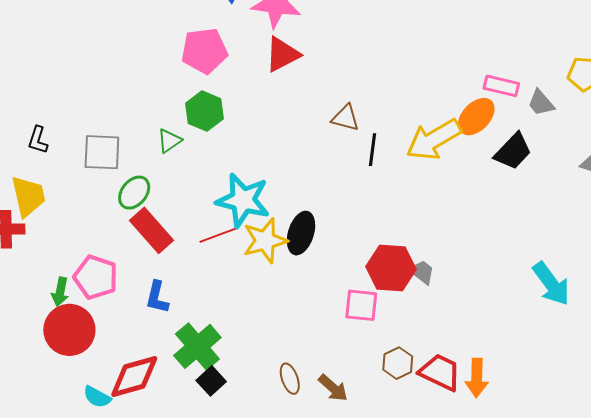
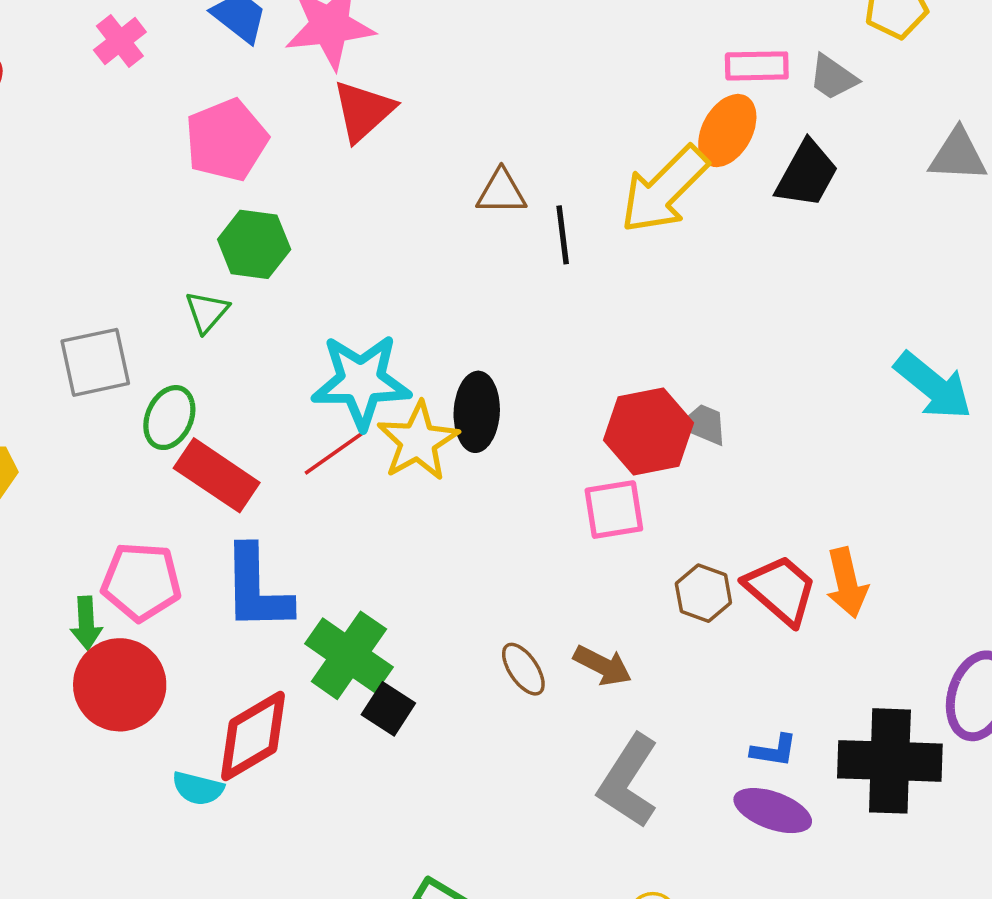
blue L-shape: (157, 297) -> (257, 589), size x1.6
red trapezoid: (440, 372) -> (781, 590), turned 30

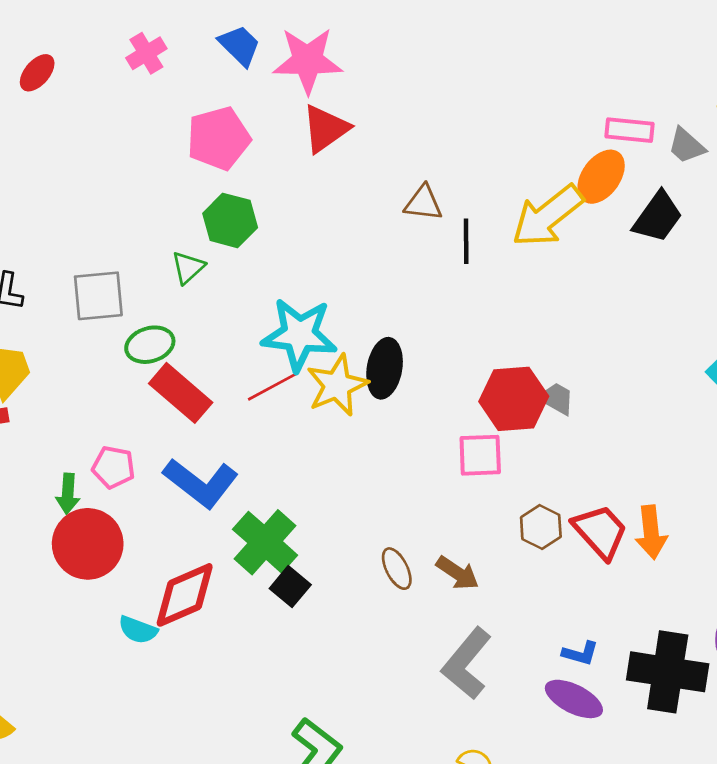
green ellipse: (169, 418) -> (150, 345), turned 42
pink pentagon: (141, 582) -> (113, 467), size x0.7
blue L-shape: (257, 589) -> (201, 483), turned -58

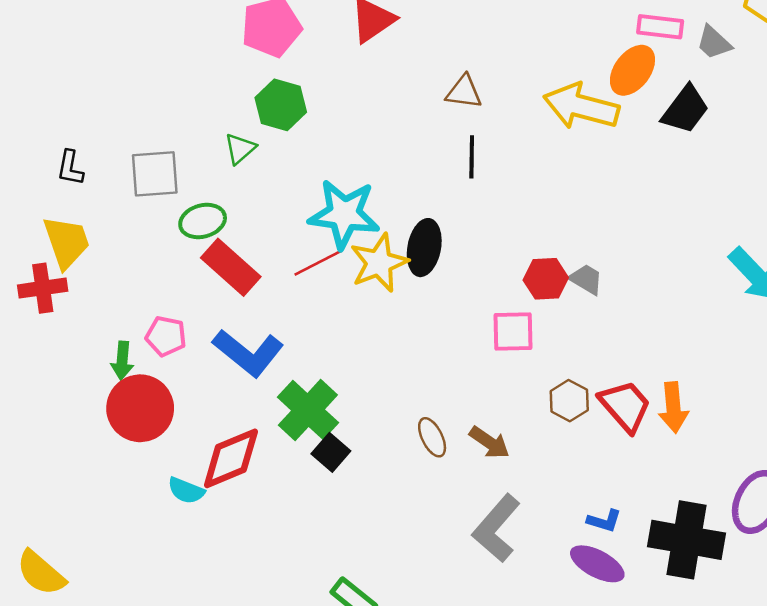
yellow arrow: (548, 216) -> (581, 106), turned 52
black line: (466, 241) -> (472, 157), moved
red hexagon: (514, 399) -> (546, 279), size x0.7

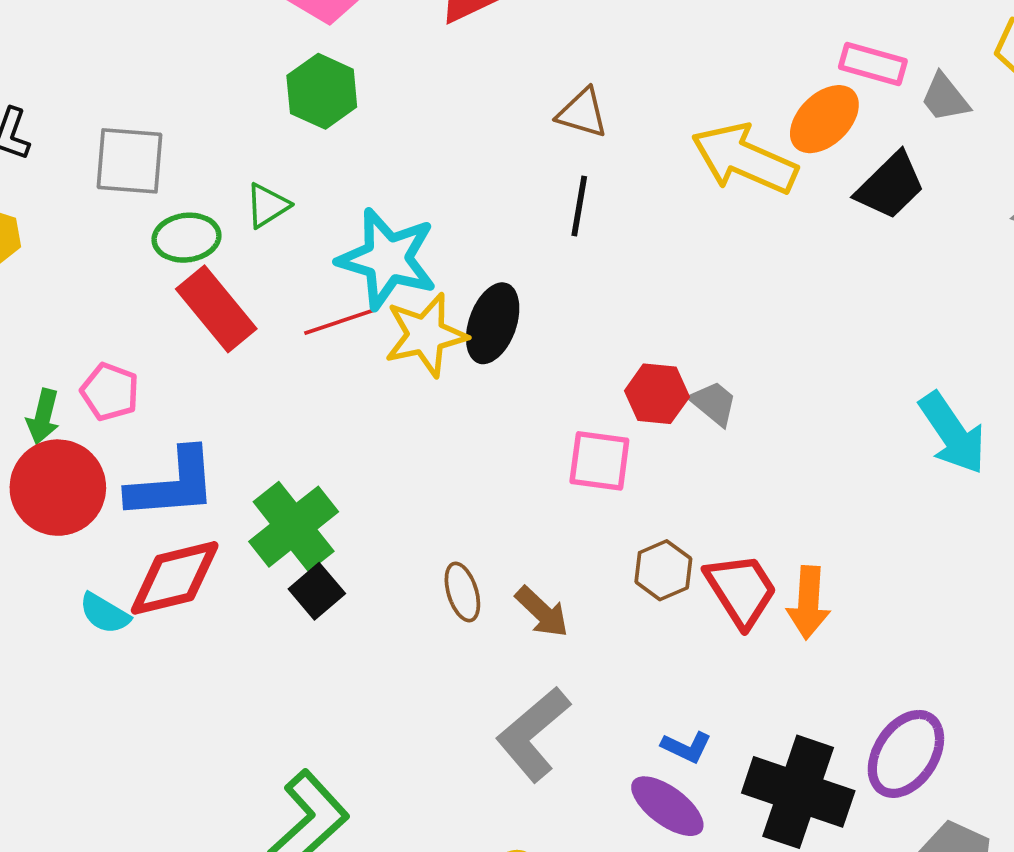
green triangle: (240, 149) -> (267, 205), moved
blue L-shape: (248, 353) -> (172, 484), moved, turned -52

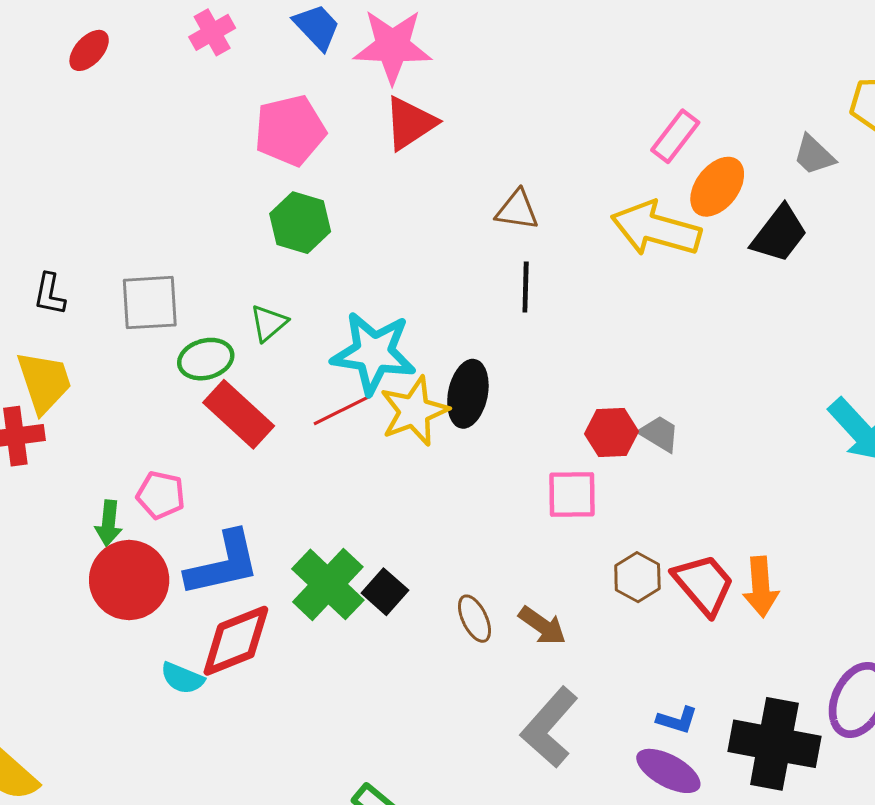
pink rectangle: (873, 64) -> (675, 136), moved, turned -60
black square: (317, 591) -> (385, 592), moved

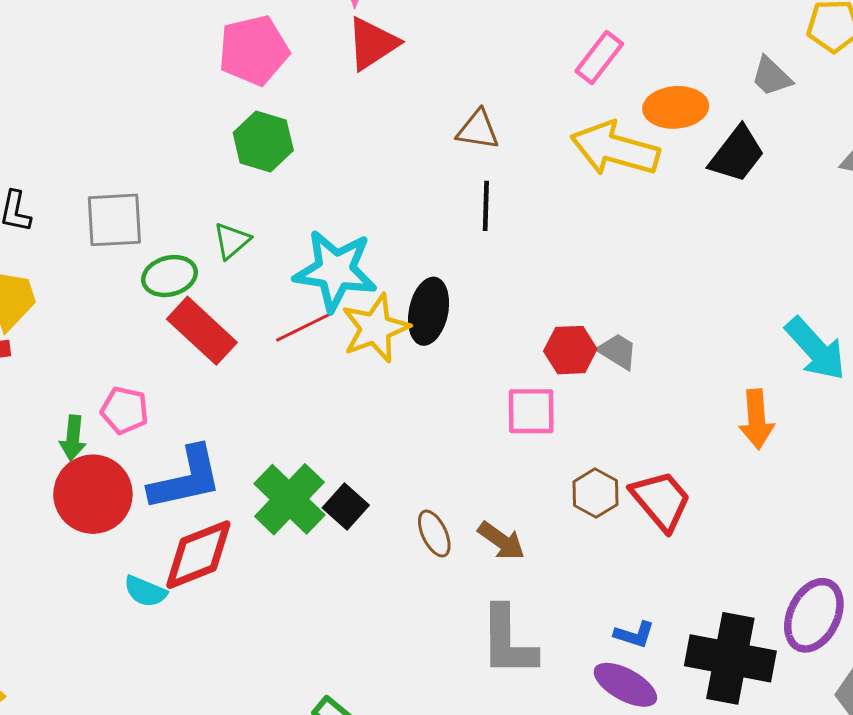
pink rectangle: (675, 136) -> (599, 58), moved
orange ellipse: (717, 187) -> (676, 107), turned 48
orange arrow: (761, 587) -> (756, 419), moved
gray L-shape: (549, 727) -> (508, 641), turned -42

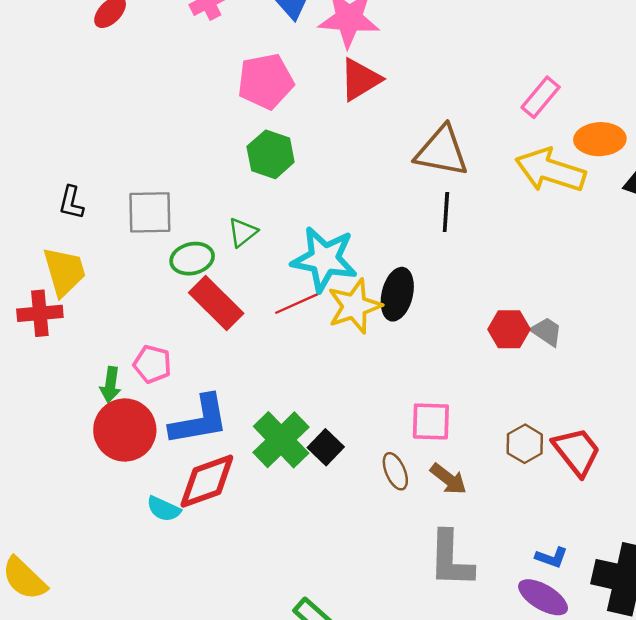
brown triangle: (478, 130) -> (442, 151), size x1.6
pink square: (531, 411) -> (431, 421), moved

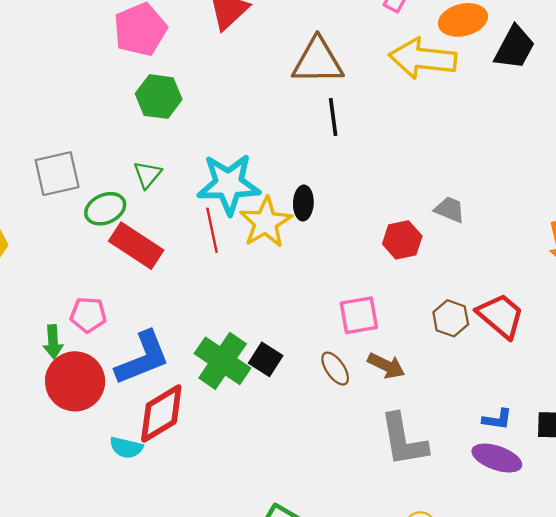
black ellipse: (397, 294) -> (303, 203), size x0.7
red line: (297, 303) -> (212, 230), turned -66
red hexagon: (509, 329) -> (402, 240), moved

